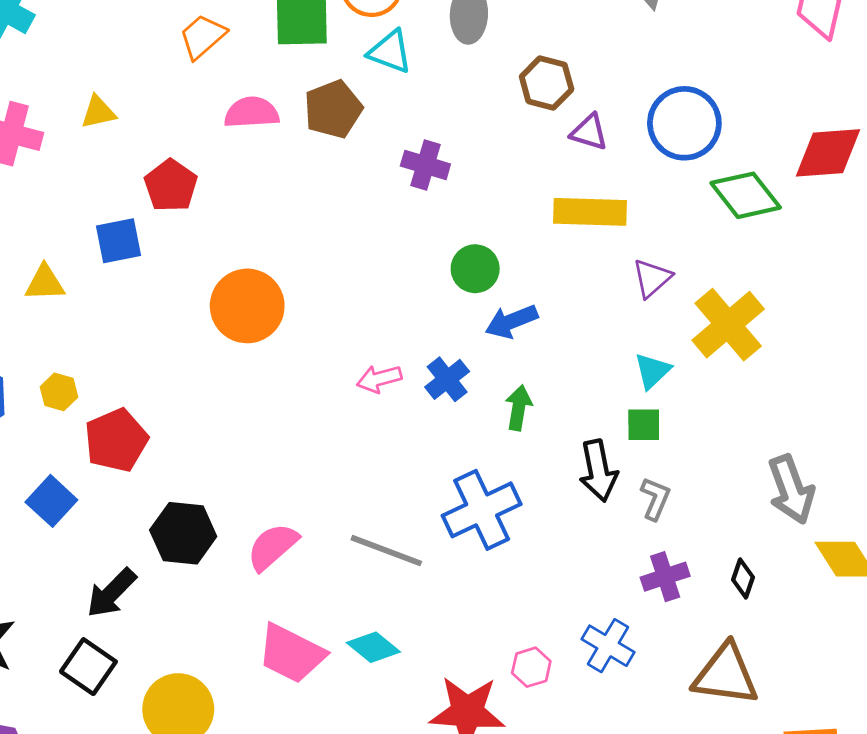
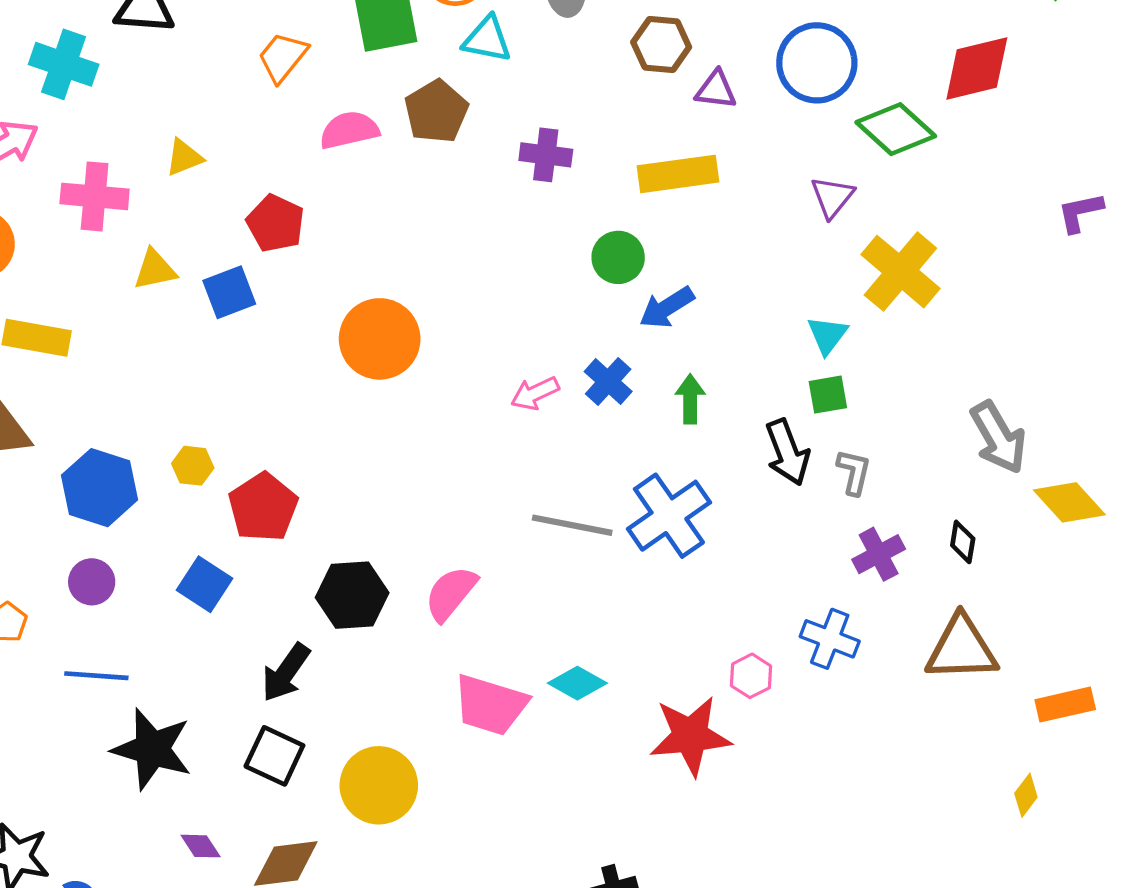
yellow rectangle: (590, 212) -> (678, 174), moved
purple triangle: (652, 278) -> (832, 197), moved
yellow triangle: (45, 283) -> (155, 270), moved
gray line: (386, 551) -> (572, 525), moved

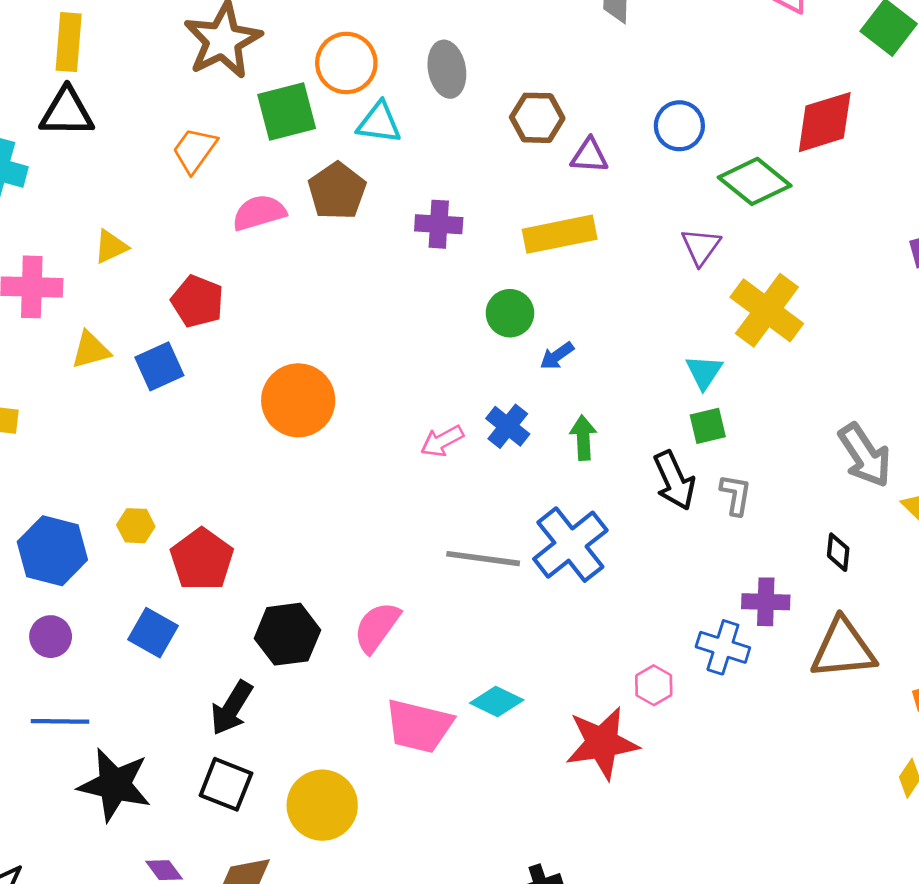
blue circle: (817, 63) -> (679, 126), size x0.7
blue arrow: (667, 307) -> (557, 356), size x0.7
purple cross: (879, 554) -> (766, 602), moved, turned 33

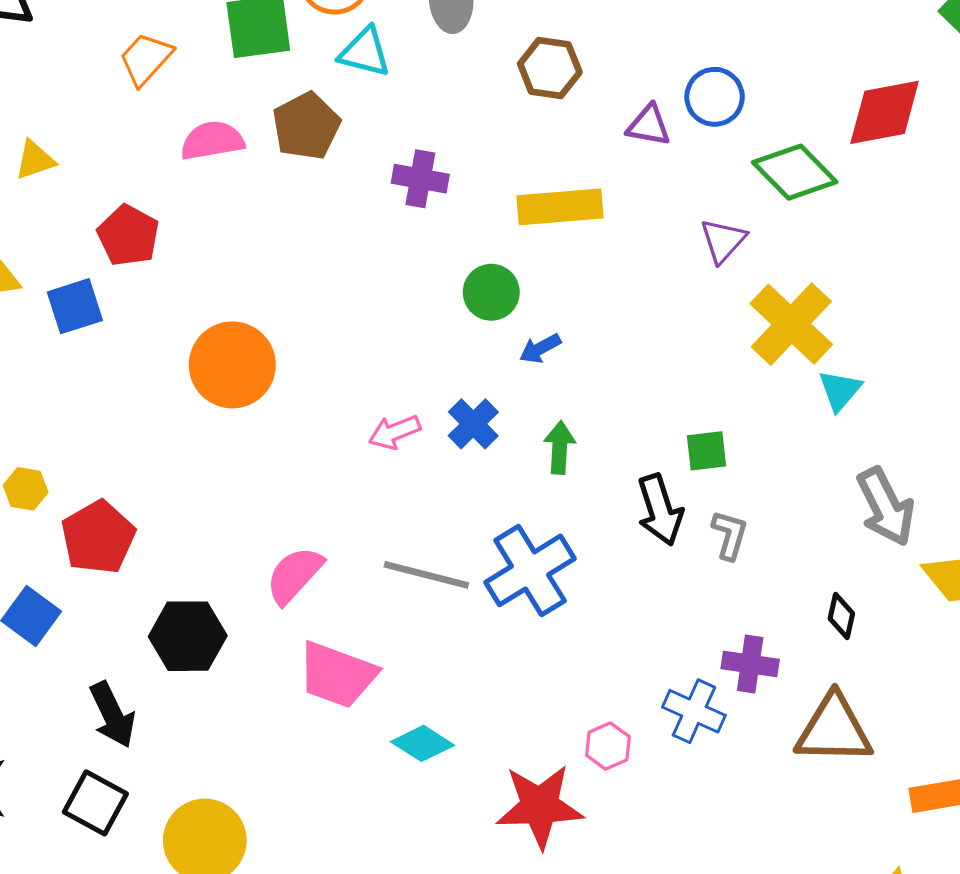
purple triangle: (589, 156) -> (649, 125), moved
cyan triangle: (704, 372) -> (840, 390), moved
pink semicircle: (377, 627) -> (294, 575), moved
black arrow: (232, 708) -> (112, 715), turned -64
pink trapezoid: (419, 726) -> (337, 675), moved

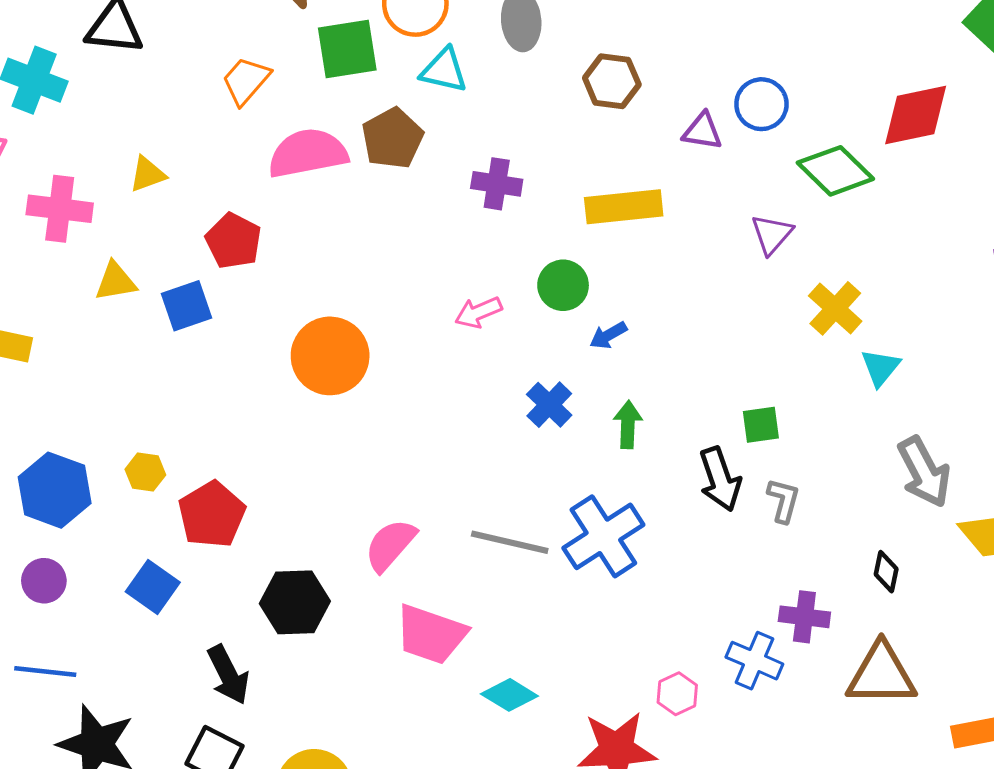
pink semicircle: (212, 141) -> (308, 153), size x1.4
yellow cross: (791, 324) -> (835, 308), size x0.7
pink arrow: (395, 432) -> (478, 312), moved

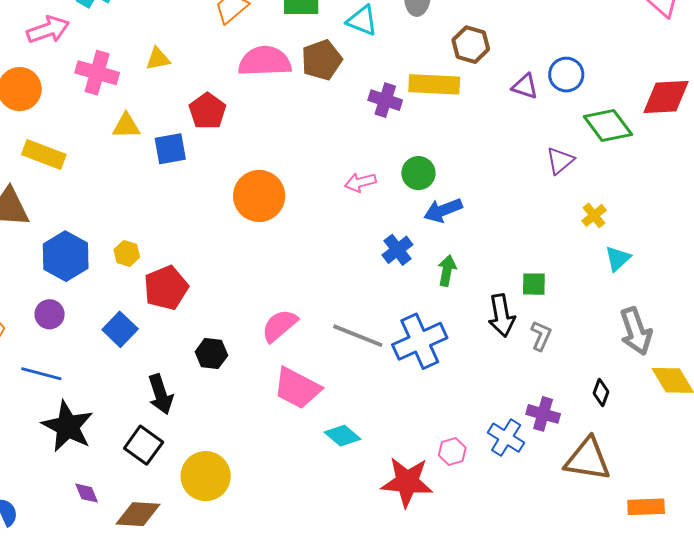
yellow rectangle: (624, 207) -> (434, 84), moved
yellow cross: (835, 308) -> (594, 215), size x0.7
blue arrow: (608, 335) -> (443, 210), size x1.5
black hexagon: (295, 602) -> (211, 354), size x0.7

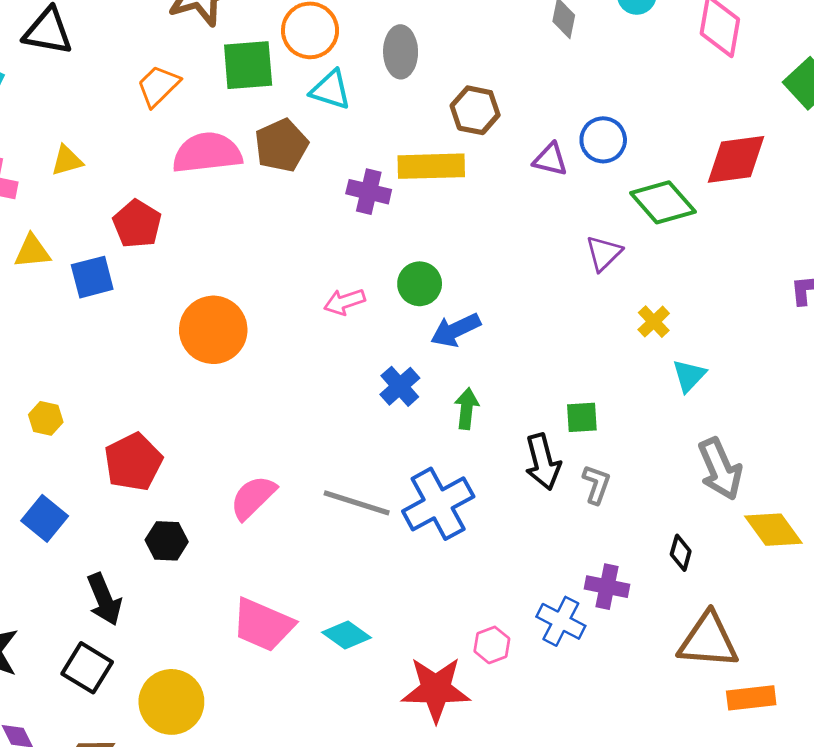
red pentagon: (166, 288) -> (133, 462), moved
pink trapezoid: (297, 388) -> (263, 625), moved
brown triangle: (588, 459) -> (708, 641), moved

